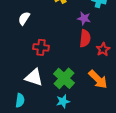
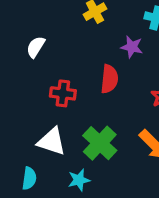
red semicircle: (85, 38) -> (109, 79), moved
cyan star: (63, 101) -> (79, 180), moved

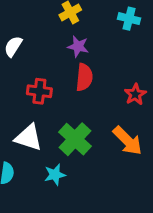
purple star: (132, 47) -> (78, 46), moved

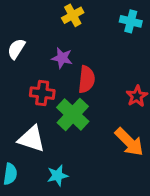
purple star: (78, 46) -> (62, 58), moved
green cross: (75, 139) -> (73, 114), moved

